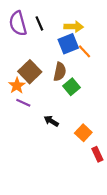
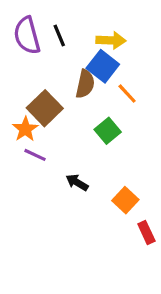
blue square: (68, 44) -> (103, 66), turned -30
orange line: (84, 51) -> (127, 94), moved
brown semicircle: (60, 72) -> (85, 84), moved

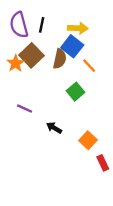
black line: (59, 35) -> (42, 25), turned 35
brown square: (45, 108) -> (31, 55), moved
orange star: (25, 129) -> (16, 63), moved

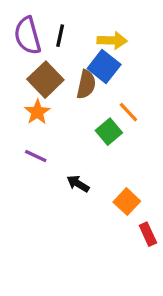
orange star: (16, 63) -> (37, 112), moved
orange line: (89, 66) -> (128, 112), moved

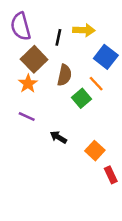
black line: (60, 36) -> (58, 37), moved
blue square: (104, 67) -> (106, 57), moved
brown semicircle: (86, 84) -> (64, 75), moved

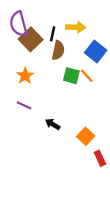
brown square: (34, 59) -> (31, 39), moved
brown semicircle: (64, 75) -> (58, 50), moved
green square: (81, 98) -> (71, 76), moved, turned -35

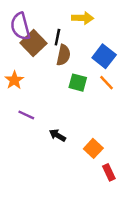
yellow arrow: (76, 27) -> (83, 18), moved
orange star: (25, 76) -> (14, 80), moved
orange line: (87, 76) -> (106, 83), moved

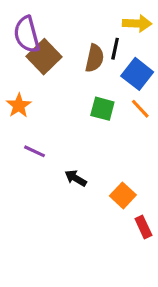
yellow arrow: (83, 18) -> (137, 23), moved
black line: (57, 37) -> (115, 49), moved
brown semicircle: (63, 55) -> (95, 58), moved

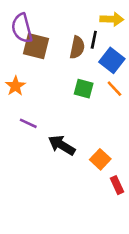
brown square: (44, 57) -> (36, 46), turned -32
black arrow: (76, 178) -> (62, 145), size x1.5

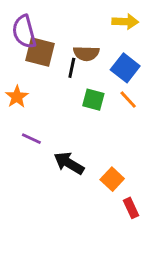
black line: (94, 40) -> (72, 68), moved
brown semicircle: (77, 47) -> (86, 53), turned 80

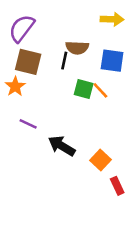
purple semicircle: (24, 32) -> (22, 28), turned 52
brown square: (40, 52) -> (28, 62), moved
blue square: (125, 68) -> (112, 61), turned -30
orange line: (128, 100) -> (100, 90), moved

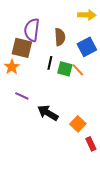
purple semicircle: (22, 28) -> (32, 30), moved, turned -30
brown semicircle: (77, 48) -> (60, 37), turned -96
black line: (64, 61) -> (50, 63), moved
blue square: (112, 61) -> (87, 47), turned -36

